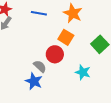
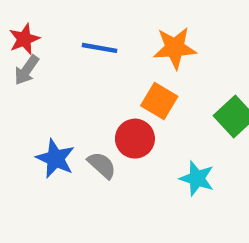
orange star: (73, 13) -> (175, 48), turned -30
blue star: (34, 81) -> (55, 159), moved

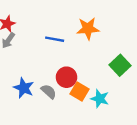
blue line: (100, 48) -> (55, 39), moved
orange square: (159, 101) -> (80, 91), moved

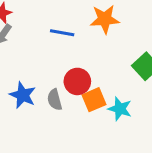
gray semicircle: (49, 91) -> (55, 100), turned -147
orange square: (80, 91) -> (94, 100), turned 36

